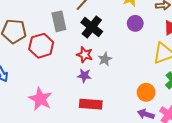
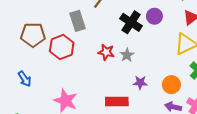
black cross: (92, 27) -> (131, 22), moved
purple star: (84, 75) -> (140, 83), moved

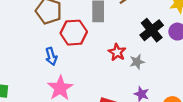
blue arrow: (25, 79) -> (51, 56), moved

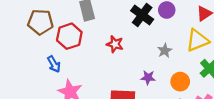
gray star: (137, 62) -> (165, 51), moved

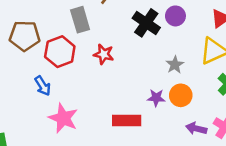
red star: (115, 44) -> (104, 54), moved
orange circle: (180, 82) -> (181, 95), moved

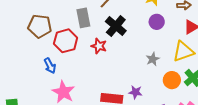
black cross: (146, 23) -> (116, 26), moved
orange circle: (181, 95) -> (172, 80), moved
purple star: (156, 98) -> (135, 92), moved

